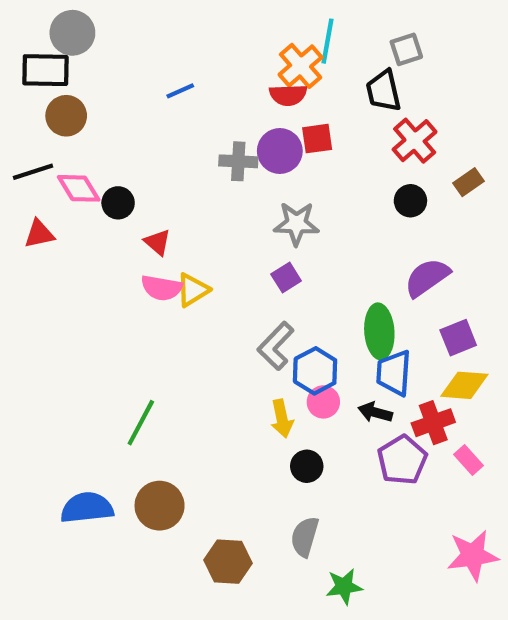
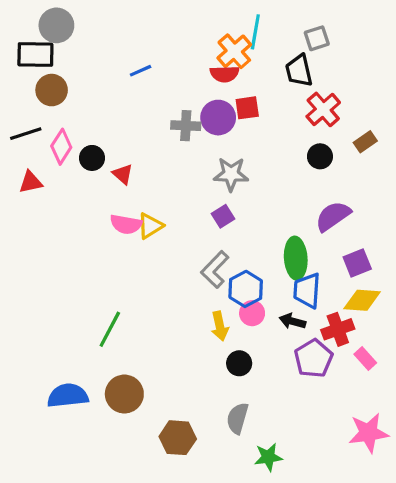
pink diamond: (79, 188) -> (61, 147), turned 64
red triangle: (157, 242) -> (123, 174), moved

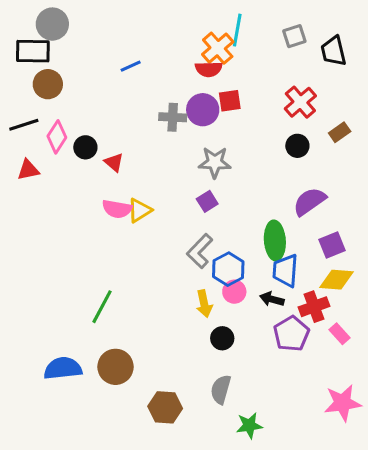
black trapezoid: (299, 71) -> (334, 51), moved

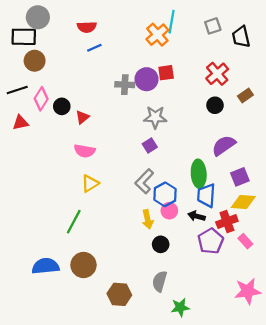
red semicircle: (209, 69) -> (87, 27), moved
red triangle: (114, 162) -> (82, 117), turned 40
yellow triangle: (140, 210) -> (90, 184), moved

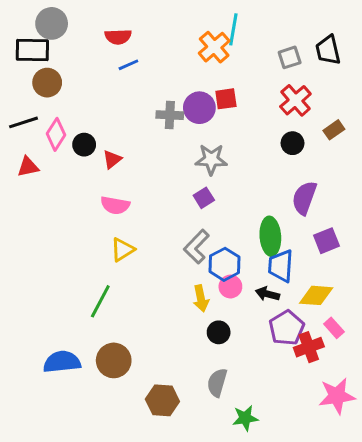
gray square: (213, 26) -> (290, 57), moved
purple semicircle: (224, 145) -> (304, 198), turned -35
yellow diamond: (243, 202) -> (316, 295), moved
red cross: (227, 222) -> (309, 347), moved

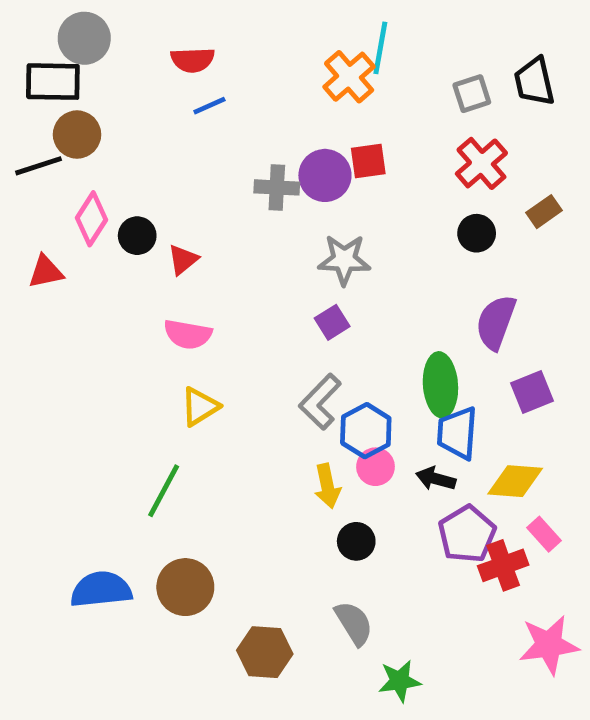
black line: (24, 122) -> (38, 166), moved
gray semicircle: (217, 383) -> (354, 623), turned 132

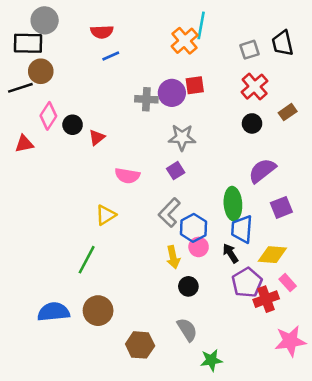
purple semicircle: (496, 322) -> (262, 171), turned 32
pink semicircle: (188, 334) -> (127, 176), moved
black arrow: (436, 479) -> (230, 253), turned 42

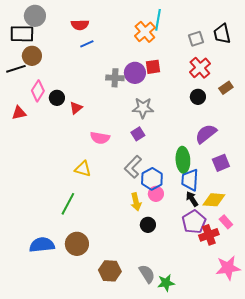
yellow triangle: (106, 215) -> (83, 169), turned 48
black arrow: (230, 253) -> (192, 199), moved
gray semicircle: (187, 330) -> (147, 274), moved

